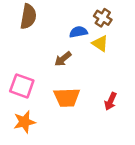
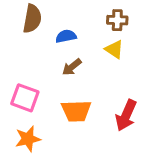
brown cross: (103, 18) -> (117, 20), turned -30
blue semicircle: (78, 32) -> (66, 36), moved
red arrow: (111, 101) -> (126, 115), size x1.5

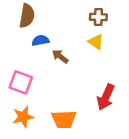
blue semicircle: (66, 36) -> (40, 40), moved
brown arrow: (72, 67) -> (60, 56), turned 77
orange trapezoid: (76, 111) -> (64, 119), moved

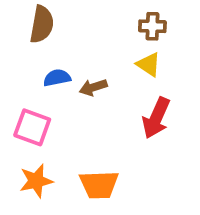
blue semicircle: (40, 40) -> (57, 78), moved
brown arrow: (60, 56) -> (93, 87), turned -56
red arrow: (106, 97) -> (156, 118), moved

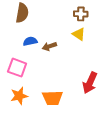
red arrow: (156, 118) -> (90, 83), moved

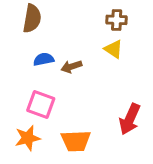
pink square: (17, 68) -> (41, 104), moved

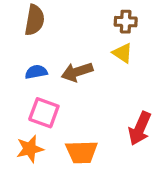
blue semicircle: (44, 59) -> (36, 72), moved
brown arrow: (71, 67) -> (77, 72), size x1.4

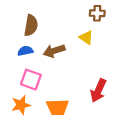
brown semicircle: (35, 20) -> (31, 25), moved
brown cross: (126, 22) -> (97, 13), moved

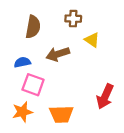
brown cross: (97, 13) -> (73, 19), moved
blue semicircle: (25, 51) -> (22, 62), moved

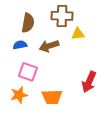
brown cross: (73, 19) -> (62, 16), size x1.5
yellow triangle: (92, 40) -> (78, 34), turned -40
blue semicircle: (22, 62) -> (20, 45), moved

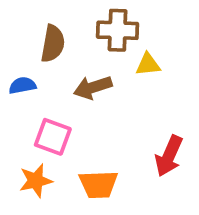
blue semicircle: (20, 45) -> (22, 85), moved

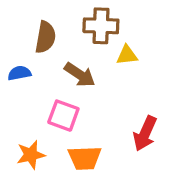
brown arrow: (93, 87) -> (80, 75), turned -128
pink square: (53, 137) -> (63, 116), moved

